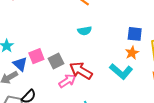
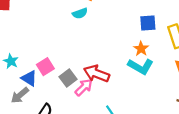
cyan semicircle: (85, 31) -> (80, 13), moved
orange star: (132, 53) -> (141, 49), moved
gray square: (56, 61) -> (68, 78), moved

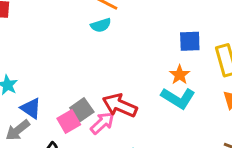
pink square: (45, 67) -> (69, 121), moved

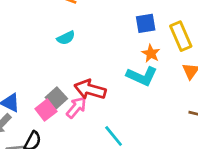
cyan semicircle: (101, 25) -> (66, 38), moved
orange star: (180, 75) -> (151, 53), moved

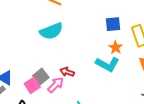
cyan semicircle: (66, 38) -> (51, 31), size x1.6
red arrow: (90, 90) -> (67, 72), size x0.6

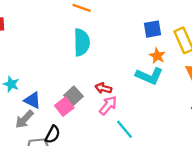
cyan semicircle: (51, 31) -> (82, 42), turned -65
pink arrow: (56, 85) -> (108, 105), moved

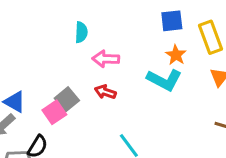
cyan semicircle: (82, 42) -> (81, 32), size x0.6
pink arrow: (108, 105) -> (106, 59), moved, turned -132

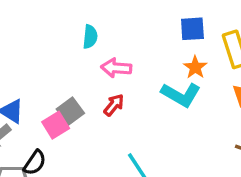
red arrow: (105, 92) -> (114, 105), turned 108

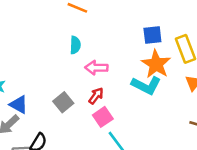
orange star: (195, 67) -> (156, 64), size x1.6
pink square: (56, 125) -> (103, 117), moved

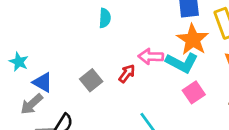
pink arrow: (96, 68) -> (151, 57), moved
pink square: (103, 117) -> (194, 92), moved

